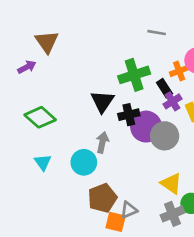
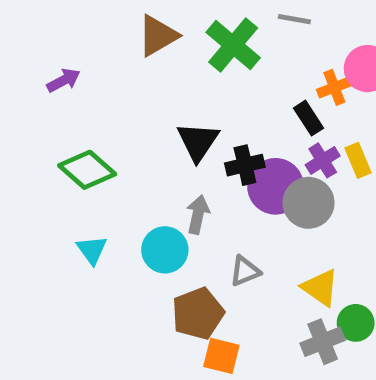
brown triangle: (47, 42) -> (158, 36), moved, turned 35
green cross: (134, 75) -> (233, 45), moved, turned -32
purple cross: (173, 101) -> (323, 160), moved
gray triangle: (129, 210) -> (245, 271), moved

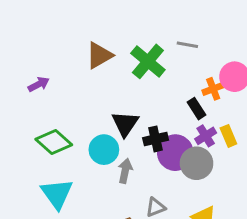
cyan triangle: (92, 250) -> (57, 194), size x1.6
cyan circle: (165, 250) -> (104, 150), moved

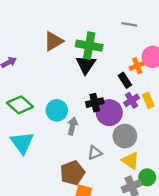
gray line: (187, 45) -> (129, 24), moved
green cross: (148, 61) -> (89, 46), turned -30
black triangle: (125, 124) -> (86, 65), moved
gray circle: (197, 163) -> (125, 136), moved

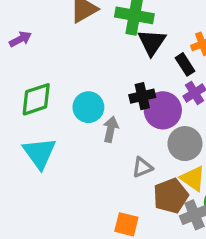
black triangle: (86, 65) -> (152, 42), moved
green diamond: (20, 105) -> (36, 99), turned -60
brown pentagon: (72, 173) -> (171, 196), moved

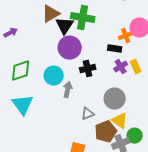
black triangle: (152, 42) -> (65, 26), moved
black rectangle: (185, 64) -> (115, 49), turned -48
purple circle: (163, 110) -> (70, 48), moved

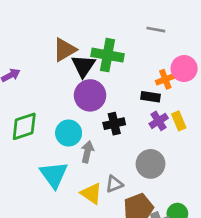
cyan triangle: (23, 105) -> (54, 175), moved
yellow triangle: (120, 121) -> (91, 193), moved

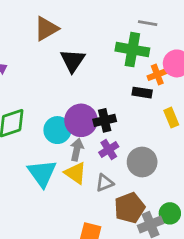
brown triangle: (65, 50) -> (46, 29), moved
green cross: (108, 55) -> (132, 50), moved
purple circle: (90, 95) -> (81, 120), moved
purple cross: (159, 121) -> (109, 150), moved
yellow triangle: (91, 193) -> (75, 173), moved

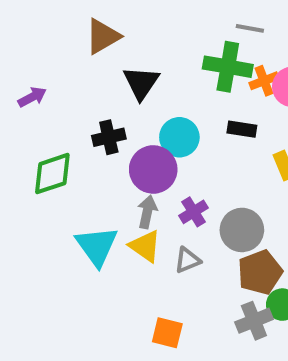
orange cross: (157, 75) -> (264, 81), moved
black cross: (105, 120) -> (109, 137), moved
cyan circle: (57, 130) -> (179, 137), moved
brown pentagon: (130, 208) -> (260, 272), moved

